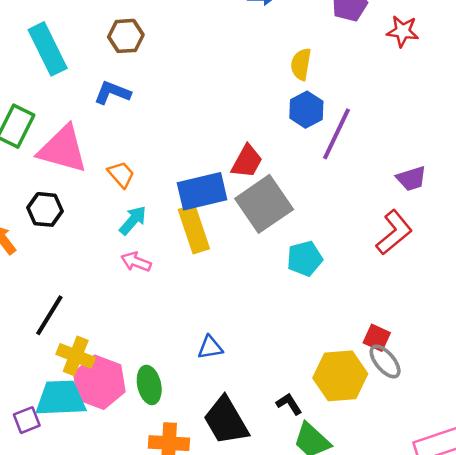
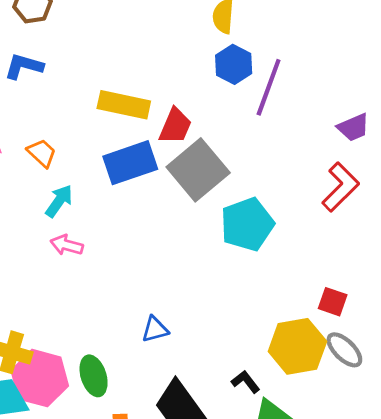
yellow rectangle: (194, 229) -> (124, 105), moved, turned -54
cyan pentagon: (305, 259) -> (247, 224), size x1.4
gray ellipse: (385, 362) -> (344, 350), moved

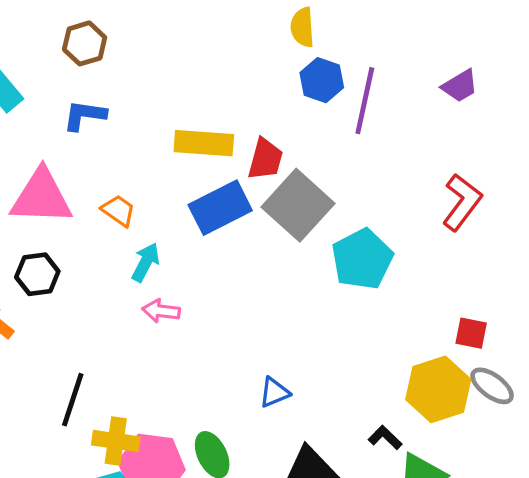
purple trapezoid: (353, 127) -> (460, 86), moved

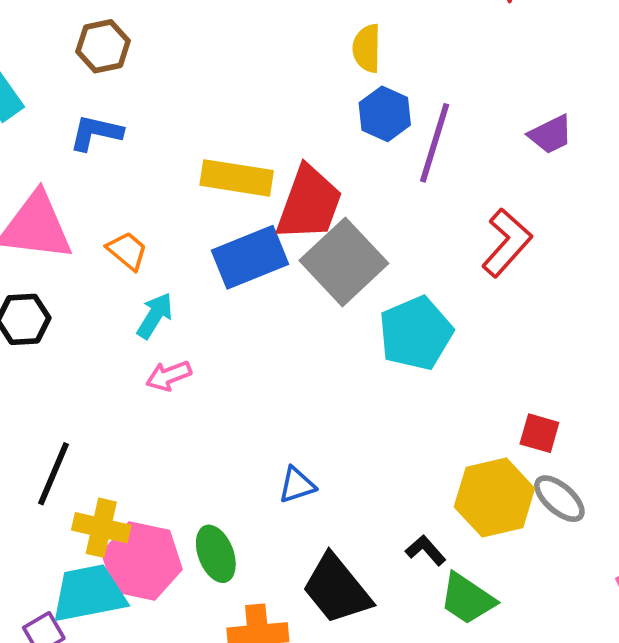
red trapezoid: (265, 159) -> (309, 203), size x1.5
red L-shape: (462, 202) -> (507, 243), moved
pink arrow: (161, 311) -> (169, 376), turned -33

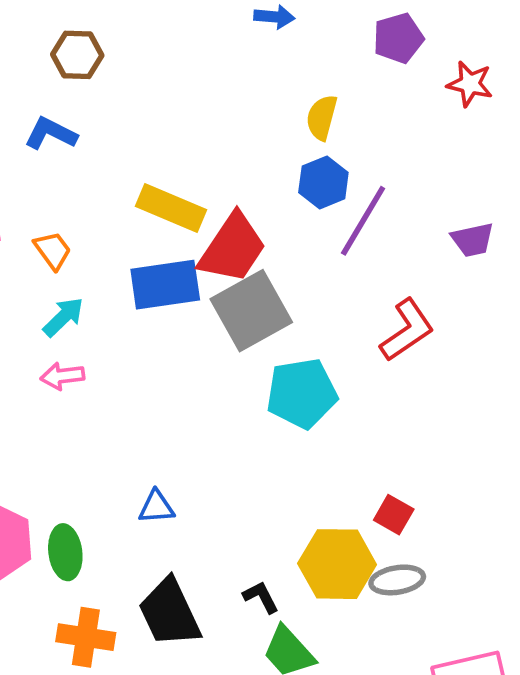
gray ellipse: (559, 499) -> (397, 580), turned -64

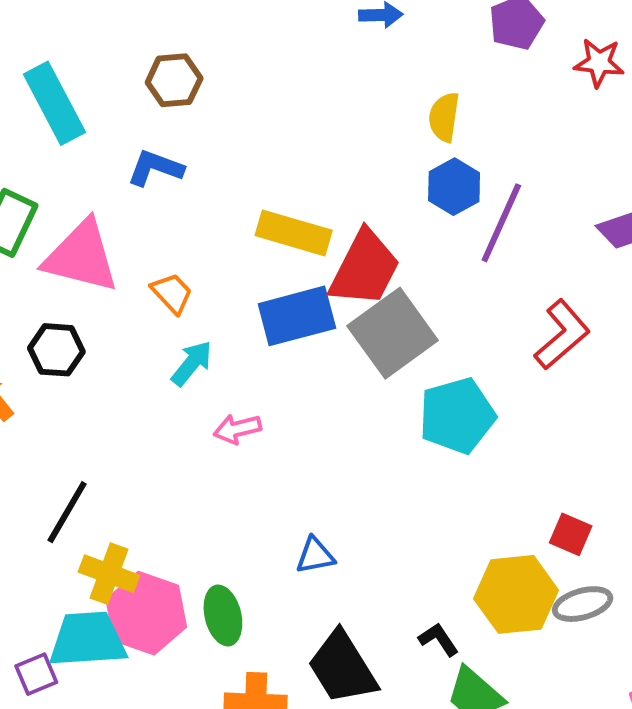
pink arrow: (62, 376) -> (237, 429), moved

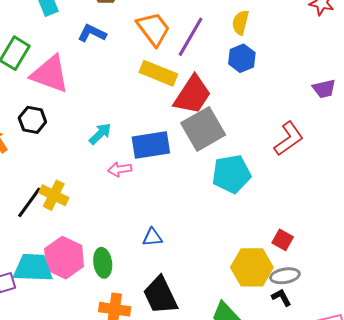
purple line: (501, 223) -> (191, 37), moved
orange trapezoid: (172, 293) -> (153, 29), moved, size x1.6
blue rectangle: (297, 316) -> (151, 145), moved
yellow cross: (109, 574) -> (54, 195), moved
black L-shape: (439, 639) -> (281, 297), moved

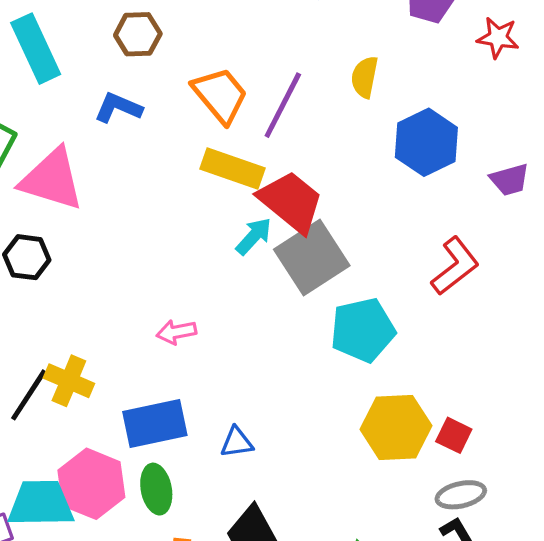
blue hexagon: (242, 58) -> (426, 142), moved, size x1.4
red trapezoid: (192, 95) -> (291, 202), turned -81
cyan arrow: (100, 134) -> (254, 236), moved
blue rectangle: (151, 145) -> (155, 424), moved
yellow hexagon: (252, 267) -> (396, 427), moved

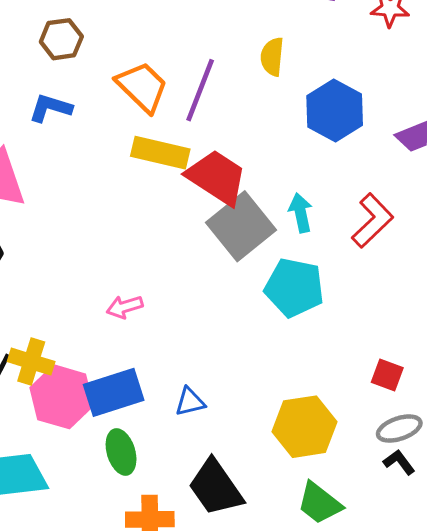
cyan arrow: (254, 236) -> (301, 213), moved, turned -48
cyan pentagon: (363, 330) -> (294, 288), turned 30
yellow hexagon: (396, 427) -> (304, 427), moved
pink hexagon: (91, 484) -> (62, 397), moved

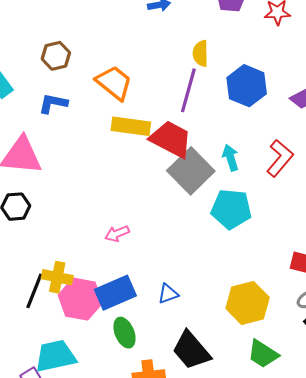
purple line: (200, 90) -> (188, 90), moved

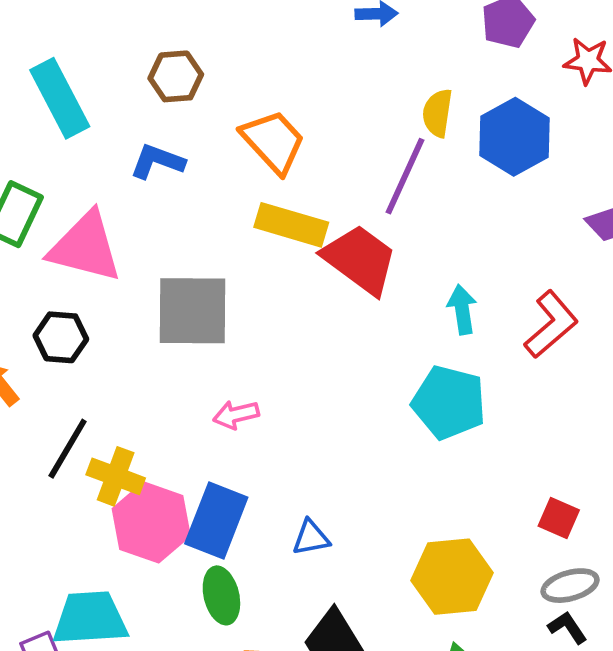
blue hexagon: (247, 86) -> (514, 137), moved
gray square: (191, 171) -> (192, 311), moved, turned 36
black line: (34, 291) -> (68, 449), moved
blue rectangle: (115, 293) -> (216, 521), turned -54

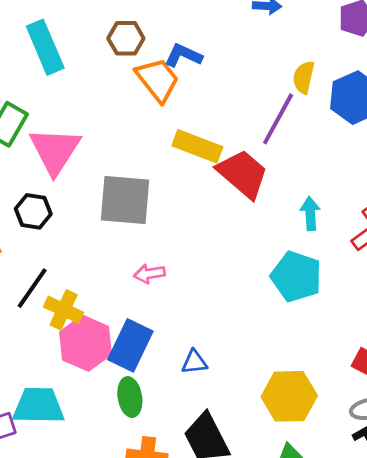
orange trapezoid: (273, 141) -> (157, 80), moved
blue L-shape: (157, 161) -> (183, 55), moved
pink triangle: (85, 247) -> (55, 151), turned 44

